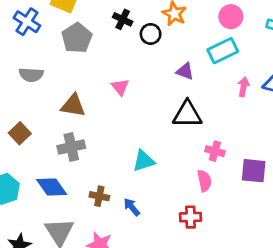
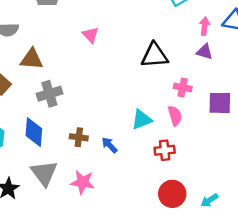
purple triangle: (185, 71) -> (205, 52), moved
brown triangle: (73, 106) -> (32, 59), moved
cyan triangle: (144, 161) -> (142, 119), moved
blue diamond: (52, 187) -> (34, 132), turned 44

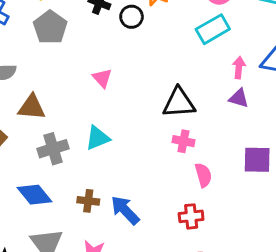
pink cross: (183, 88) -> (183, 141), moved
cyan triangle: (142, 119) -> (98, 138), moved
blue diamond: (34, 132) -> (34, 195), turned -44
blue arrow: (110, 145) -> (125, 210), size x1.5

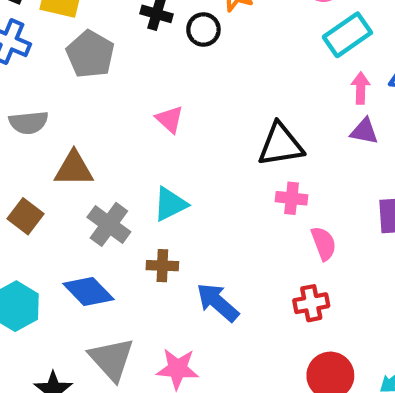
cyan rectangle: (213, 29) -> (347, 35), moved
gray cross: (53, 149) -> (109, 224), turned -32
brown cross: (88, 201) -> (162, 266), moved

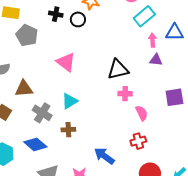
pink triangle: (170, 119) -> (66, 62), size x1.5
blue arrow: (218, 302) -> (104, 156), moved

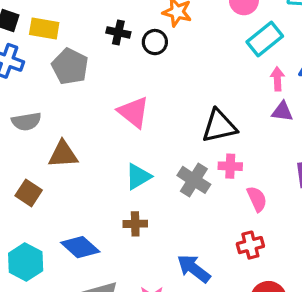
gray cross: (42, 113) -> (194, 180), moved

